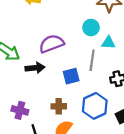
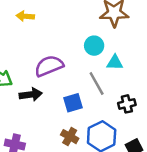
gray line: (92, 60) -> (97, 83), turned -36
brown cross: (59, 106) -> (70, 137), moved, turned 32

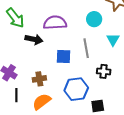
cyan triangle: (115, 63) -> (113, 40), moved, turned 40
brown cross: (70, 137) -> (39, 79), moved, turned 32

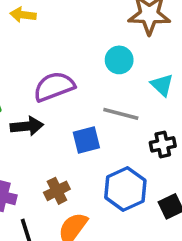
gray line: (86, 48) -> (121, 114), turned -48

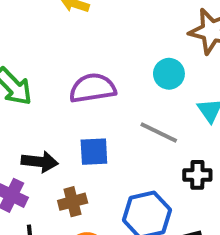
black arrow: (27, 126) -> (40, 162), moved
blue square: (86, 140) -> (94, 152), moved

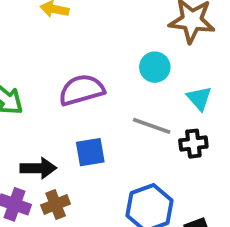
black cross: (197, 175) -> (193, 144), moved
brown cross: (73, 202) -> (56, 204), moved

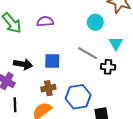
purple semicircle: (82, 90) -> (45, 21), moved, size x0.7
brown cross: (56, 204) -> (48, 88), moved

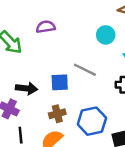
purple semicircle: (45, 21) -> (46, 27), moved
gray line: (88, 53) -> (85, 70), moved

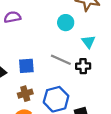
gray line: (85, 70) -> (61, 60), moved

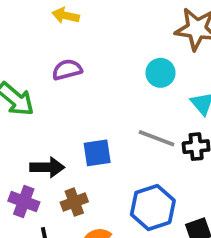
brown cross: (25, 94) -> (74, 202), moved

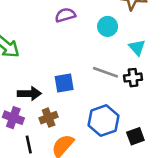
purple semicircle: (67, 70) -> (65, 15), moved

